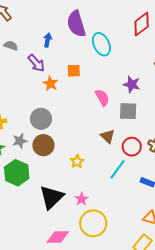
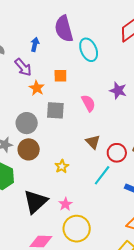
gray square: (128, 111) -> (55, 110), moved

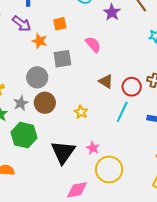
purple star: (118, 90) -> (112, 12), moved, turned 30

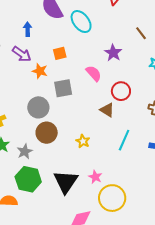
purple star: (112, 12) -> (113, 53), moved
red circle: (132, 87) -> (121, 91), moved
gray star: (21, 103) -> (25, 151), moved
green hexagon: (24, 135) -> (28, 179), moved

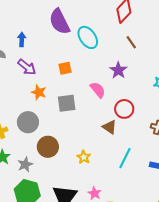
blue arrow: (28, 29) -> (22, 39), moved
brown line: (141, 33) -> (131, 42), moved
orange star: (40, 71) -> (39, 92), moved
gray circle: (38, 107) -> (28, 122), moved

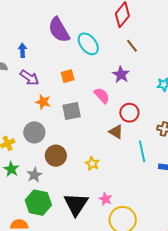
cyan line: (125, 158) -> (142, 151), moved, turned -35

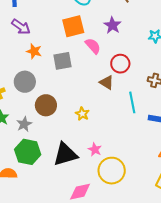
orange square: (68, 76) -> (73, 26), moved, size x1.6
black triangle: (76, 204) -> (65, 154), turned 40

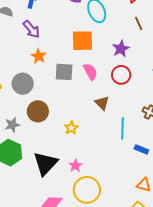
pink semicircle: (93, 46) -> (90, 72), moved
red circle: (120, 64) -> (121, 75), moved
black triangle: (65, 154) -> (45, 163), turned -44

